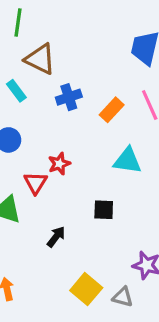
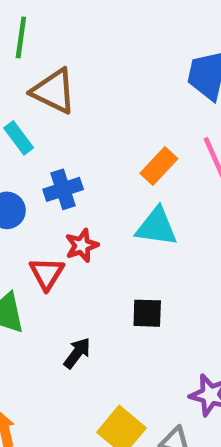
blue cross: (69, 97) -> (63, 189), moved
cyan triangle: (127, 161) -> (157, 227), moved

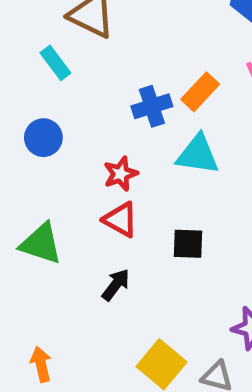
blue cross: (63, 189) -> (152, 106), moved
red triangle: (47, 273) -> (121, 220), moved, turned -33

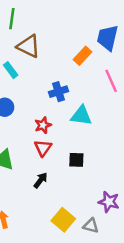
orange rectangle: (200, 92) -> (82, 56), moved
red triangle: (121, 220) -> (43, 148), turned 36

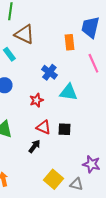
orange rectangle: (82, 56) -> (69, 42), turned -49
blue cross: (59, 92) -> (49, 72), turned -35
red triangle: (43, 148) -> (43, 127), moved, turned -42

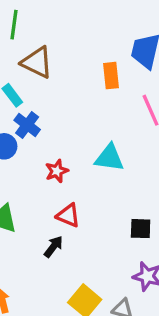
blue cross: (49, 72) -> (27, 125), moved
black square: (64, 129) -> (141, 229), moved

